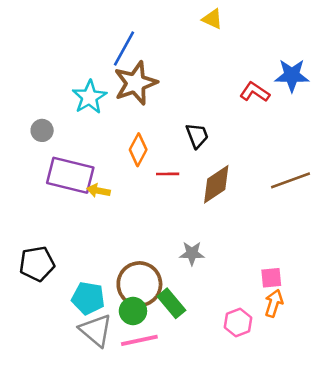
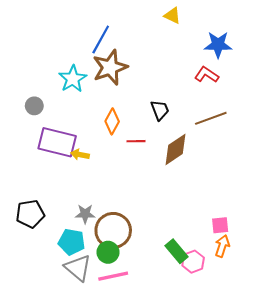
blue star: (292, 75) -> (218, 45), moved
brown line: (291, 180) -> (211, 118), moved
gray star: (192, 253) -> (85, 214), moved
green rectangle: (171, 303) -> (176, 251), moved

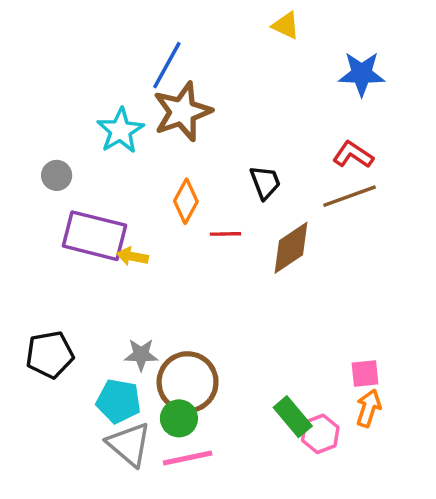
red L-shape: (207, 75) -> (353, 155), moved

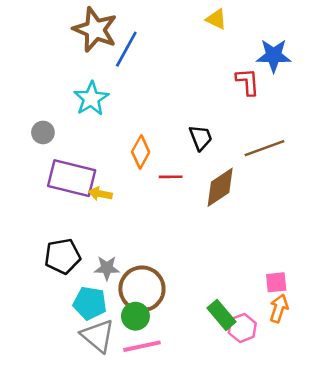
brown star: (182, 112) -> (95, 30), moved, turned -30
red L-shape: (353, 155) -> (248, 82), moved, turned 52
black pentagon: (50, 355) -> (63, 256), moved

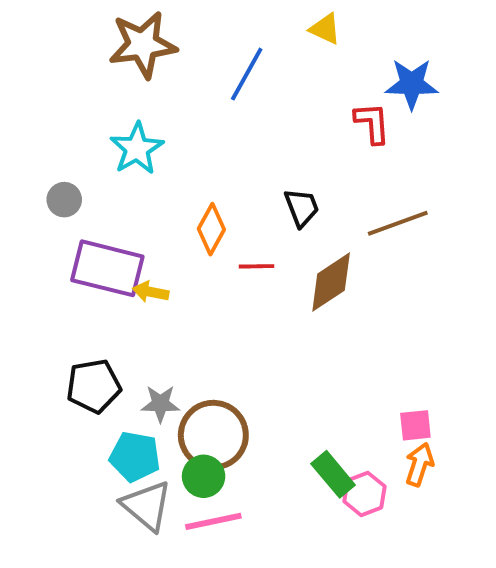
brown star: (95, 30) -> (143, 45), turned -30
blue line: (126, 49) -> (247, 74), moved

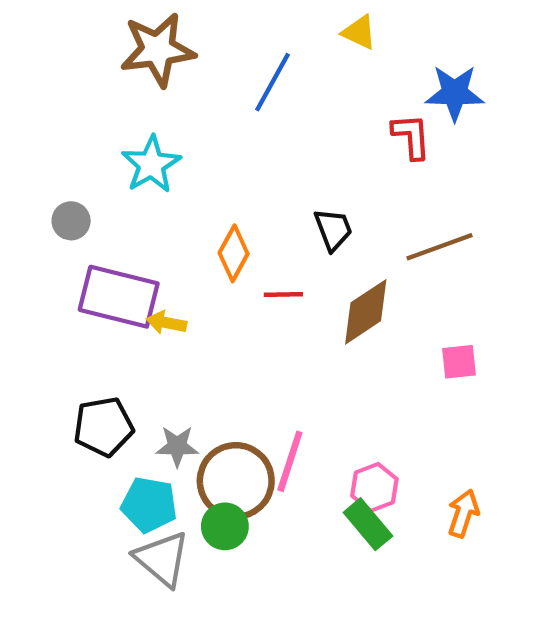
pink square: (415, 425) -> (459, 362), moved
pink hexagon: (364, 494) -> (374, 487), moved
pink line: (213, 521) -> (290, 461), moved, turned -60

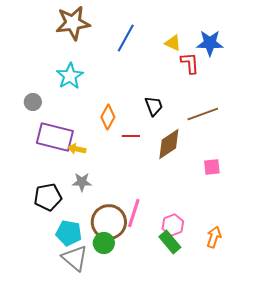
yellow triangle: (359, 32) -> (173, 43), moved
gray star: (177, 446) -> (82, 182), moved

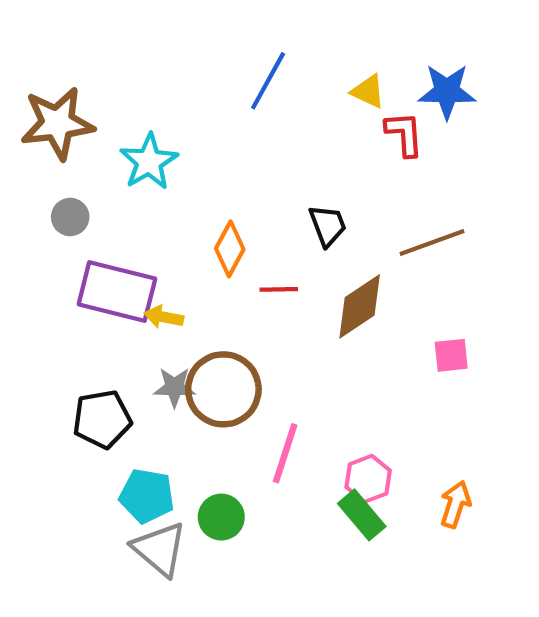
brown star: (73, 23) -> (57, 123), moved
brown circle: (109, 222) -> (223, 389), moved

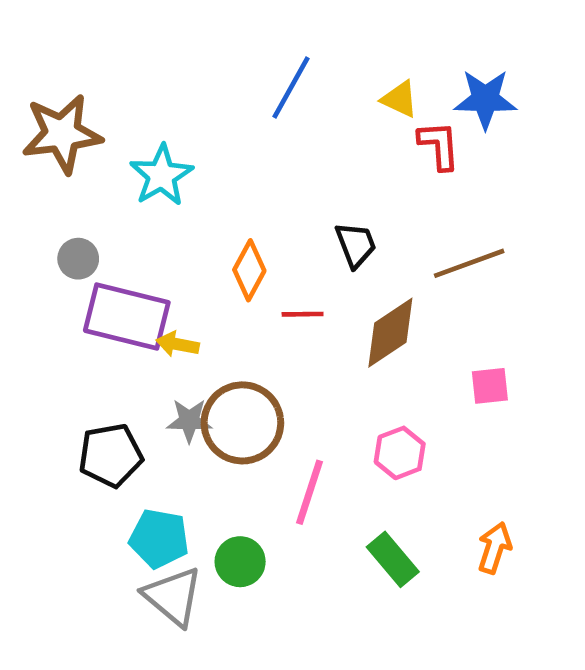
gray circle: (70, 217) -> (78, 259), moved
pink hexagon: (368, 479) -> (400, 453), moved

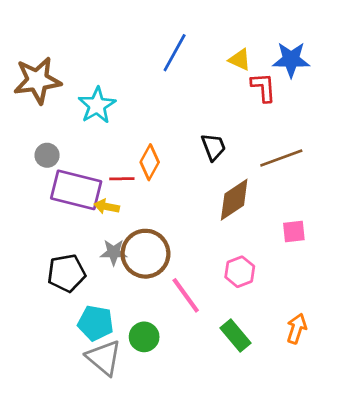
red line: (303, 314) -> (122, 179), moved
pink line: (309, 492) -> (186, 295), turned -54

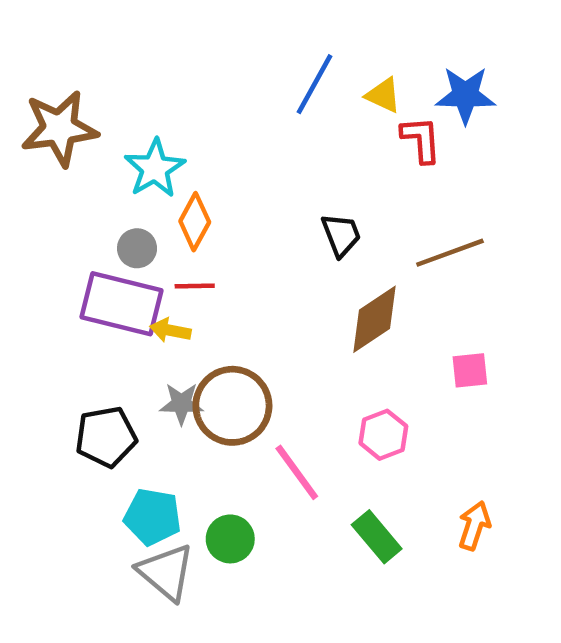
blue line: (175, 53) -> (315, 84), moved
gray circle: (47, 155) -> (137, 248), moved
orange diamond: (150, 162) -> (195, 222), moved

